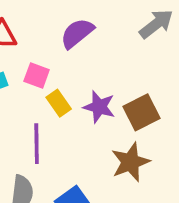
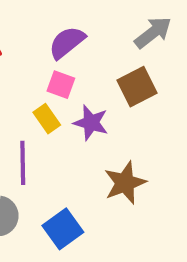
pink square: (37, 76) -> (61, 85), moved
brown square: (142, 112) -> (137, 87), moved

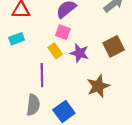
brown square: (137, 87) -> (114, 46), moved

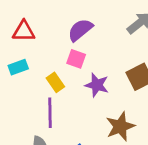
yellow rectangle: (55, 51) -> (55, 82), moved

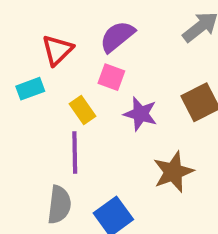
red triangle: (24, 31) -> (57, 50), moved, turned -45

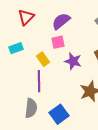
red triangle: (57, 50) -> (26, 17), moved
pink square: (111, 77) -> (58, 42), turned -32

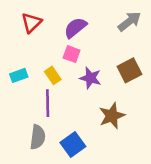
pink square: (58, 42) -> (72, 54), turned 32
cyan rectangle: (16, 48) -> (19, 75), moved

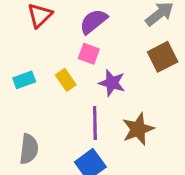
brown square: (129, 70) -> (163, 57), moved
purple line: (48, 103) -> (95, 123), moved
gray semicircle: (38, 137) -> (29, 149), moved

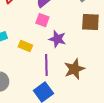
brown square: (163, 57) -> (90, 22), turned 30
yellow rectangle: (66, 80) -> (25, 46), moved, turned -32

